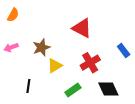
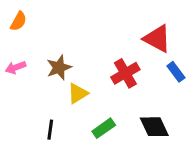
red triangle: (82, 28) -> (157, 39), moved
red cross: (90, 63) -> (125, 73), moved
black line: (28, 86) -> (50, 130), moved

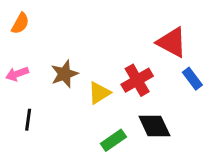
yellow triangle: (78, 93) -> (99, 93), moved
black diamond: (154, 127) -> (154, 126), moved
black line: (50, 130) -> (28, 120), moved

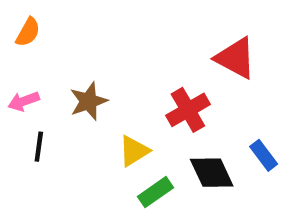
blue rectangle: (192, 79) -> (264, 155), moved
yellow triangle: (99, 93) -> (134, 151), moved
black line: (28, 120) -> (39, 147), moved

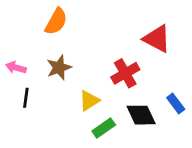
orange semicircle: (28, 32) -> (56, 21), moved, size x1.4
pink arrow: (24, 101) -> (16, 68), turned 36

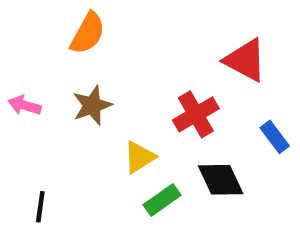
black line: (26, 98) -> (40, 207), moved
blue rectangle: (176, 104) -> (275, 137), moved

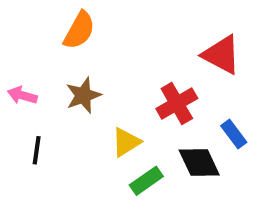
blue rectangle: (275, 137) -> (234, 134), moved
black line: (40, 207) -> (37, 150), moved

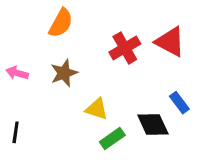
red cross: (177, 103) -> (125, 48), moved
yellow triangle: (126, 142) -> (97, 109), turned 50
black line: (37, 150) -> (16, 132), moved

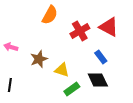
orange semicircle: (61, 23) -> (50, 15), moved
brown star: (64, 73) -> (39, 59), moved
blue rectangle: (179, 103) -> (101, 57), moved

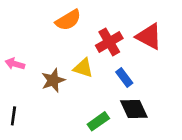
orange semicircle: (50, 15) -> (68, 20), turned 30
blue rectangle: (101, 57) -> (124, 78), moved
yellow triangle: (62, 70) -> (83, 68), moved

